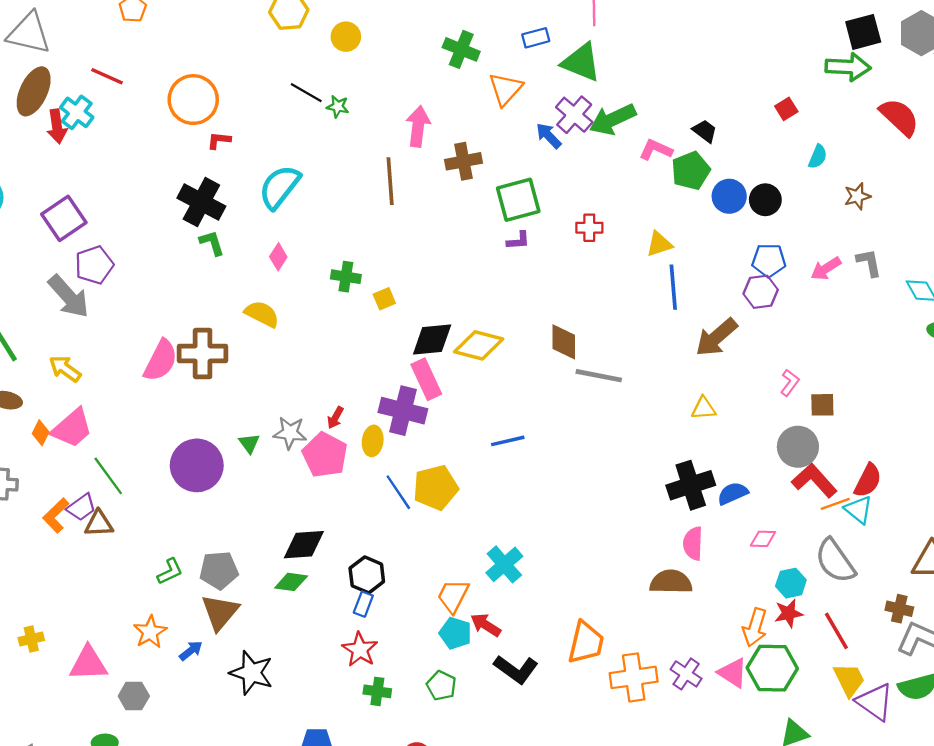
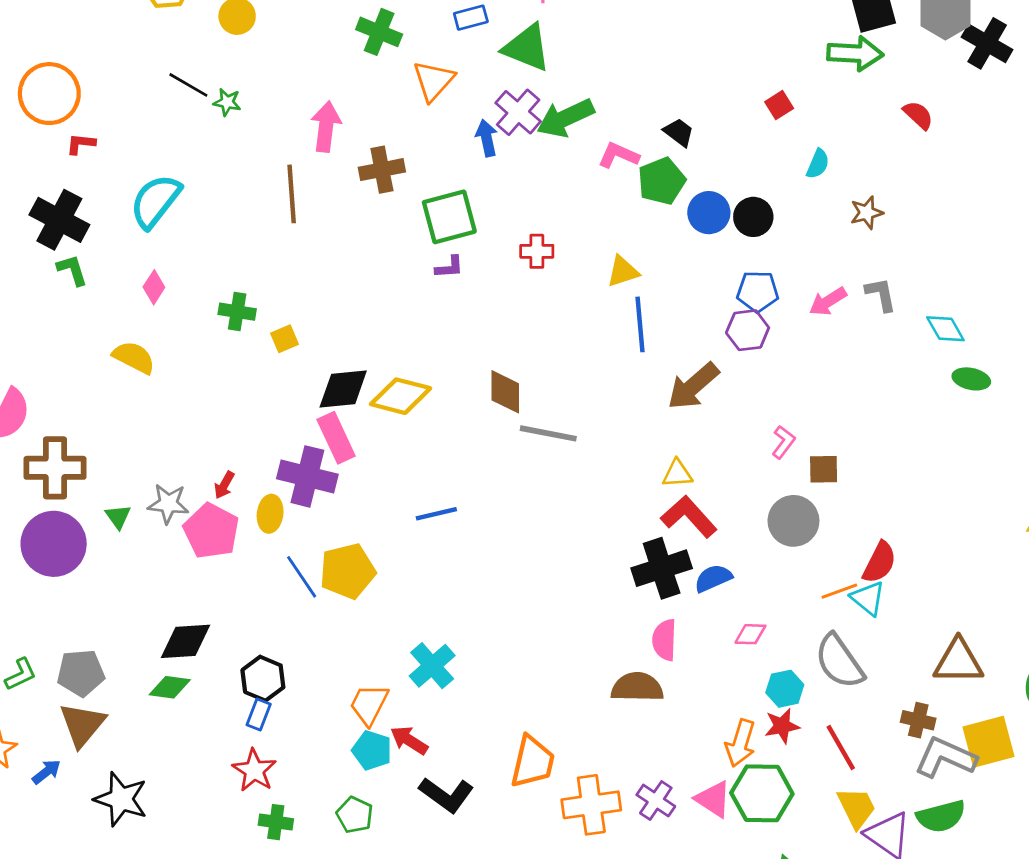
red semicircle: (899, 117) -> (918, 115), size x0.6
blue arrow: (549, 136) -> (487, 138), turned 32
brown cross: (203, 354) -> (55, 468), moved
red L-shape: (814, 481) -> (689, 517), moved

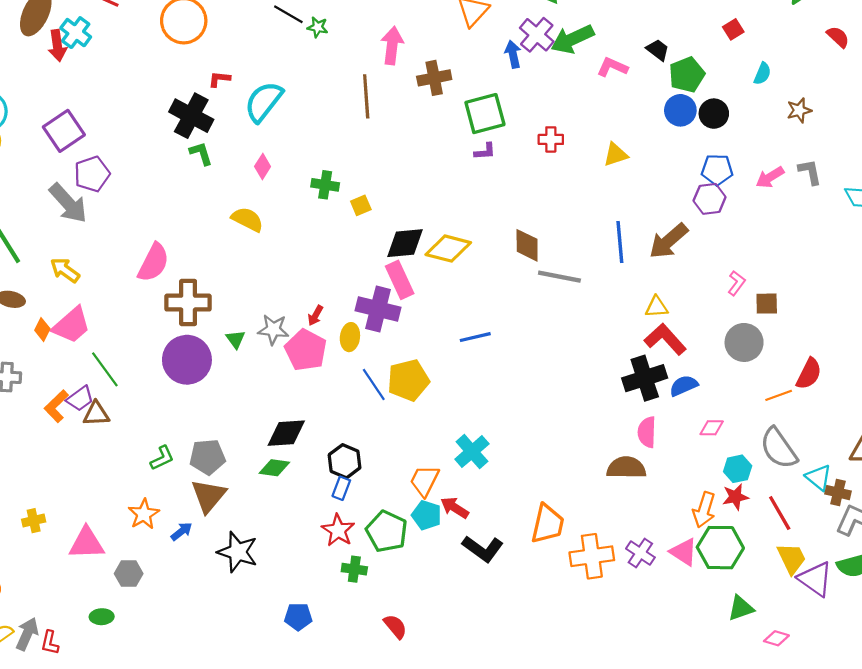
red L-shape: (81, 144) -> (219, 79), moved
green pentagon: (662, 181) -> (687, 75), moved
blue line: (640, 324) -> (620, 242), moved
cyan triangle: (868, 598) -> (819, 477), moved
green pentagon: (355, 815) -> (387, 531), moved, size x1.5

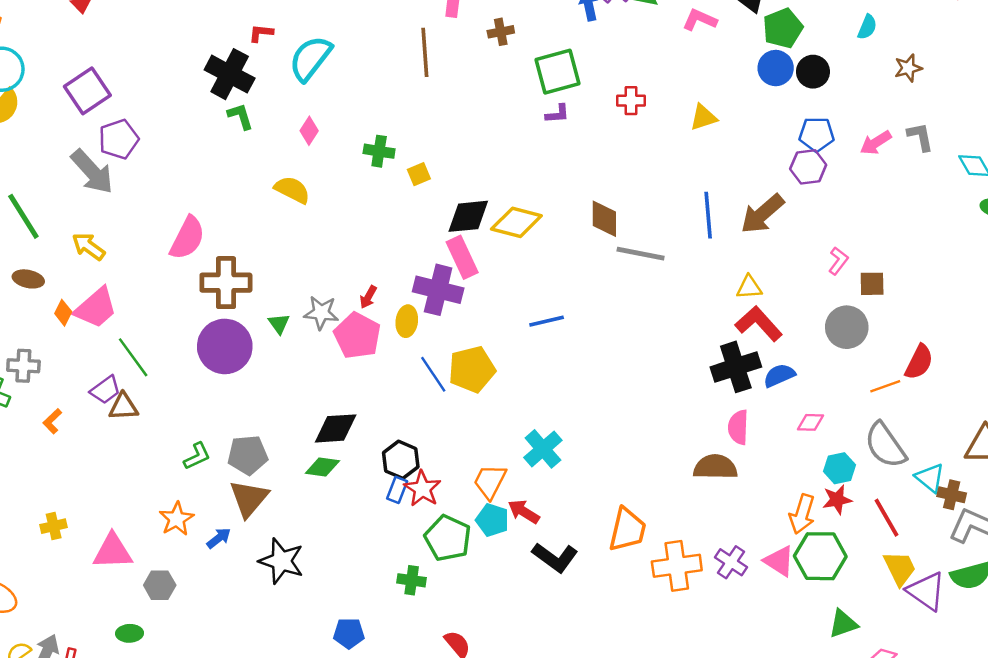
brown cross: (434, 78) -> (501, 32), size x0.7
orange L-shape: (56, 406) -> (52, 421), moved, size x0.7
red star: (338, 530) -> (422, 489), moved

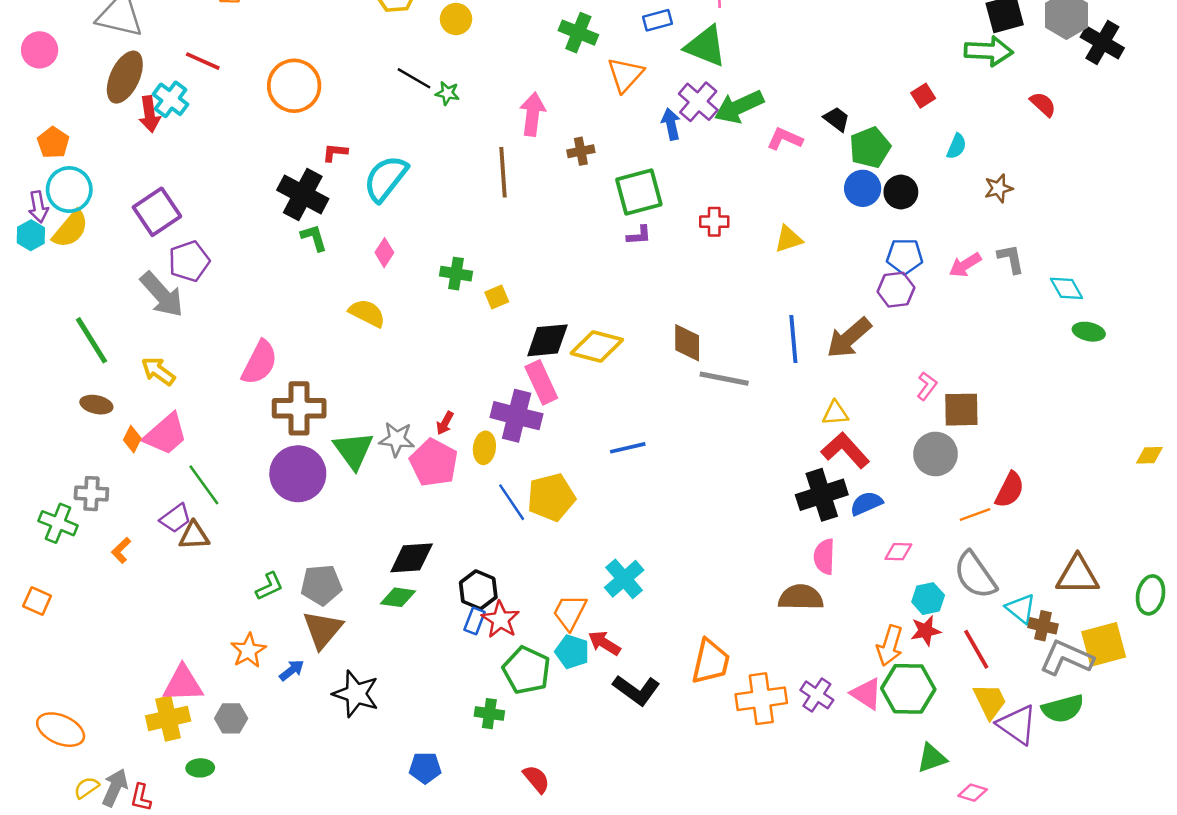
brown square: (872, 284) -> (961, 410), size x1.4
green triangle: (279, 324) -> (353, 450), size x1.8
yellow cross: (54, 526) -> (168, 718), moved, size x1.6

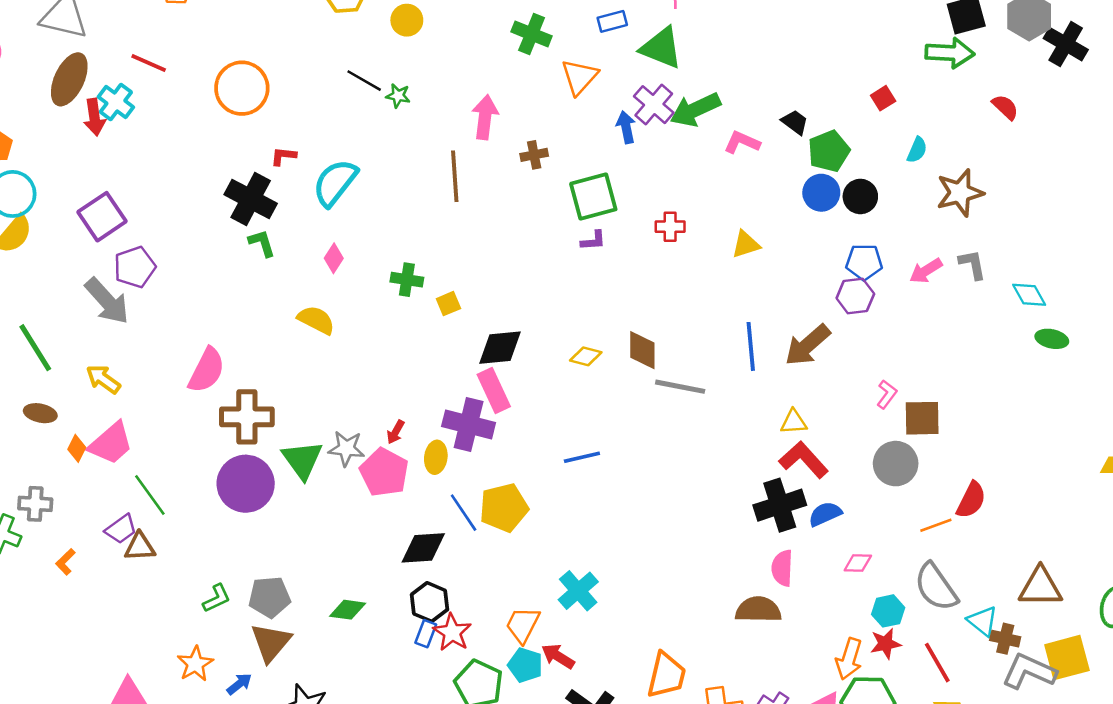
brown star: (999, 188) -> (960, 193), size x1.6
yellow diamond: (597, 346) -> (586, 356), moved, size x0.6
black diamond: (412, 558) -> (423, 548), moved

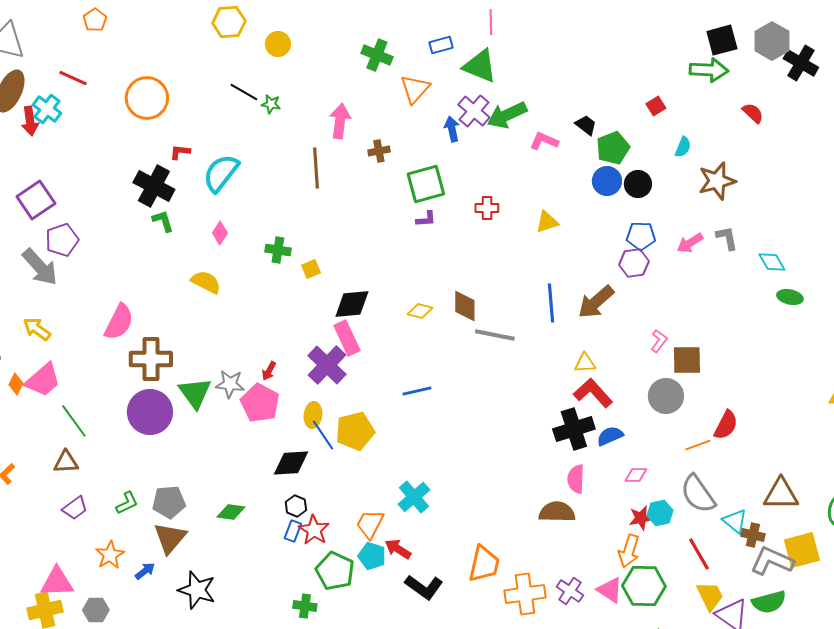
purple cross: (469, 424) -> (327, 365), turned 30
yellow ellipse: (436, 457) -> (313, 415), moved
purple trapezoid: (121, 529) -> (75, 508), moved
black hexagon: (430, 602) -> (296, 506), size x0.7
red star: (886, 644) -> (641, 518), moved

